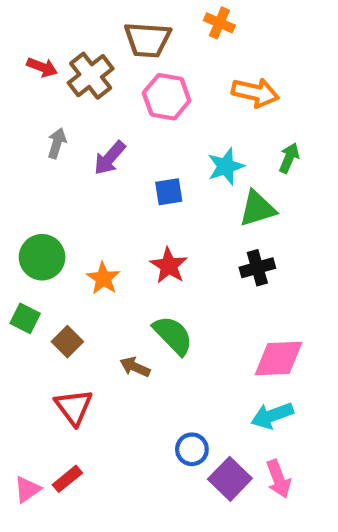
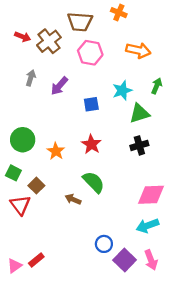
red triangle: (74, 407) -> (20, 205), moved

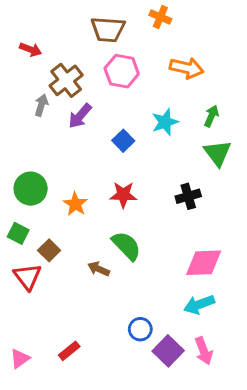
brown cross: (49, 41) -> (66, 80), moved
blue square: (91, 104) -> (123, 141), turned -35
green triangle: (139, 113) -> (218, 153), moved, turned -50
red star: (91, 144) -> (123, 195), turned -30
red rectangle: (36, 260) -> (69, 351), moved

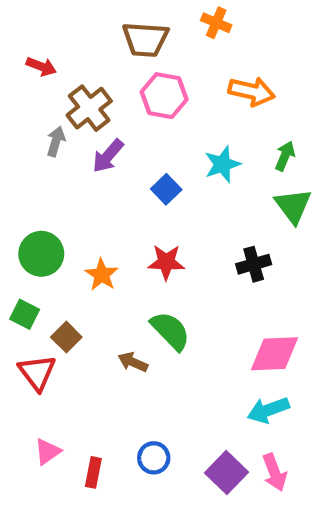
blue circle: (140, 329) -> (154, 458), moved
red rectangle: (69, 351) -> (93, 472), turned -40
pink triangle: (20, 359) -> (48, 452), moved

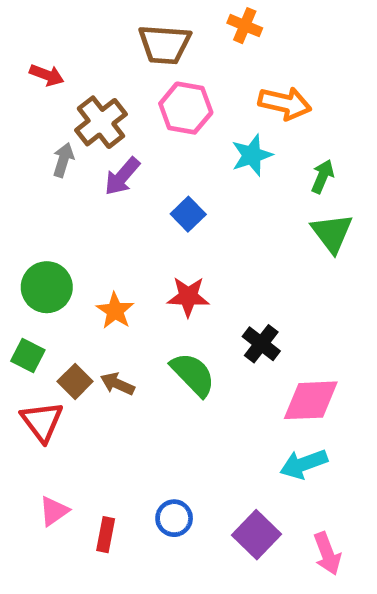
cyan star: (222, 164) -> (252, 155), moved
black cross: (254, 264) -> (261, 344), moved, turned -36
brown arrow: (133, 362) -> (117, 384), moved
pink arrow: (274, 472) -> (327, 554), moved

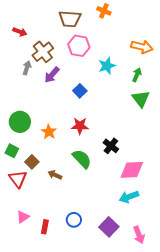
orange arrow: (285, 103) -> (142, 47), moved
brown arrow: (117, 384) -> (55, 175), moved

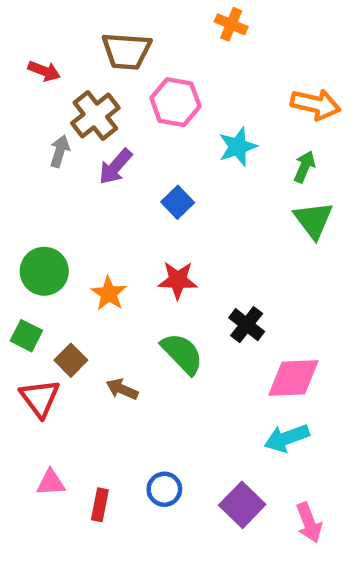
brown trapezoid: (70, 19) -> (127, 51), moved
pink triangle: (23, 217) -> (51, 483), turned 32

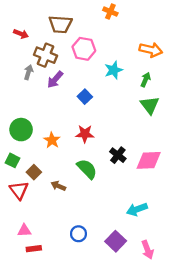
brown cross: (95, 116) -> (46, 55), turned -30
pink diamond: (293, 378) -> (149, 160), moved
red rectangle: (100, 505) -> (34, 249), moved, turned 72

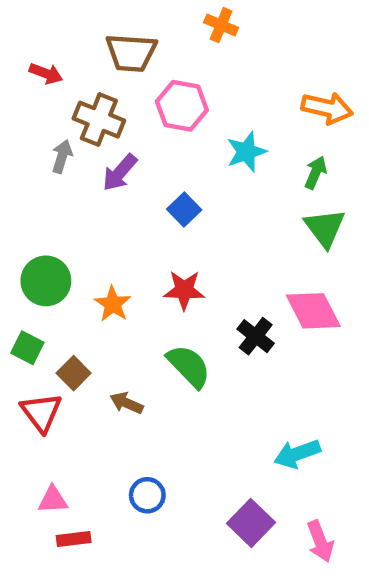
orange cross: (110, 12) -> (221, 25), moved
pink diamond: (149, 160) -> (313, 311), moved, turned 65
blue circle: (78, 234) -> (147, 495), moved

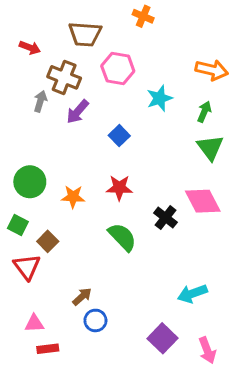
orange star: (113, 304) -> (73, 197), turned -30
brown arrow: (127, 403) -> (82, 297), moved, turned 114

